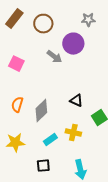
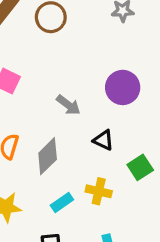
purple circle: (73, 44) -> (123, 87), moved
gray arrow: (54, 57) -> (68, 105), moved

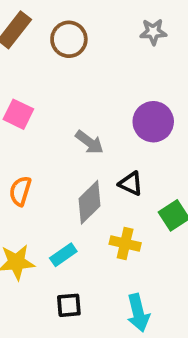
gray diamond: (48, 156) -> (90, 202), moved
cyan rectangle: (62, 202) -> (63, 255), moved

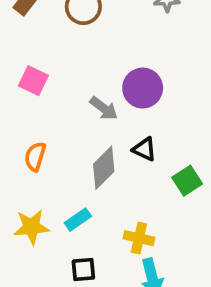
purple circle: (153, 122) -> (143, 88), moved
yellow cross: (125, 243) -> (139, 238), moved

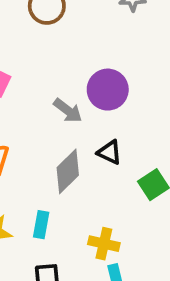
cyan rectangle: (78, 220) -> (41, 225), turned -45

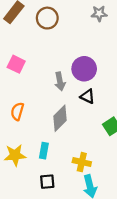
gray arrow: (68, 110) -> (60, 81), turned 42
black triangle: (110, 152) -> (88, 96), moved

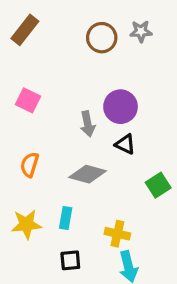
brown circle: (47, 18) -> (102, 38), moved
gray diamond: (60, 118) -> (88, 174), turned 60

